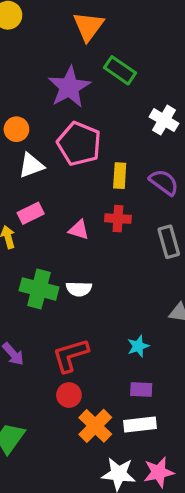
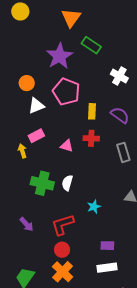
white semicircle: (79, 289) -> (67, 183), turned 105
cyan star: (138, 346) -> (94, 207), moved
orange cross: (95, 426) -> (63, 272), moved

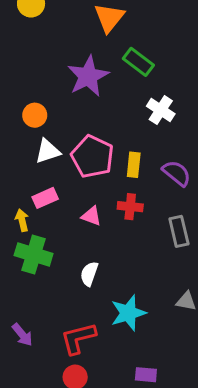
white cross: (119, 76) -> (161, 110), moved
pink pentagon: (66, 92) -> (92, 157), moved
green cross: (42, 183) -> (34, 255), moved
cyan star: (94, 207) -> (128, 313), size x1.6

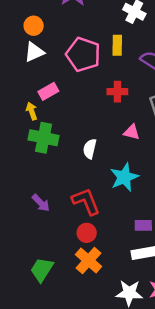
white triangle: (48, 151) -> (34, 52), moved
yellow rectangle: (134, 165) -> (117, 45), moved
pink triangle: (91, 216) -> (132, 132), moved
red L-shape: (78, 338) -> (86, 201), turned 88

